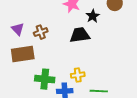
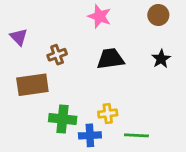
black star: (93, 16) -> (161, 59), moved
purple triangle: (18, 29) -> (19, 37), moved

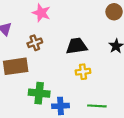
pink star: (99, 16) -> (41, 13), moved
yellow cross: (108, 114) -> (83, 72), moved

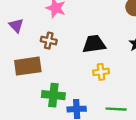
brown cross: (35, 43) -> (49, 41), turned 32

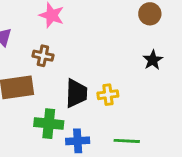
black trapezoid: (94, 44) -> (76, 93), moved, turned 100

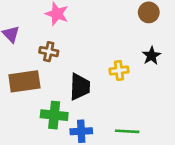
yellow cross: (108, 95) -> (119, 71), moved

